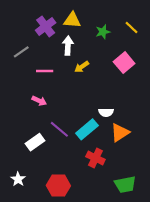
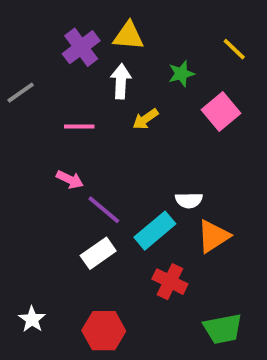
green star: (103, 32) -> (181, 74), moved
gray line: (21, 52) -> (21, 93), moved
purple line: (59, 129) -> (104, 210), moved
white rectangle: (35, 142) -> (98, 253), moved

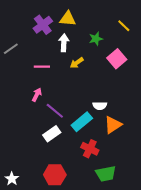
pink arrow: (70, 180) -> (37, 95), turned -88
white star: (32, 319) -> (12, 179), moved
green trapezoid: (223, 329) -> (106, 174), moved

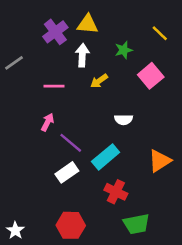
white semicircle: (100, 106) -> (124, 120), moved
orange triangle: (113, 125) -> (160, 161), moved

